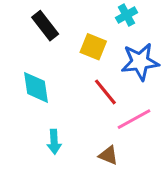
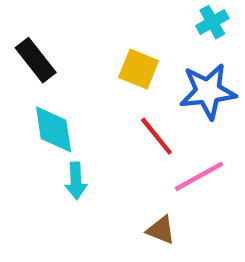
cyan cross: (126, 15) -> (212, 22), moved
black rectangle: (45, 26) -> (36, 60), moved
cyan arrow: (54, 142) -> (76, 181), moved

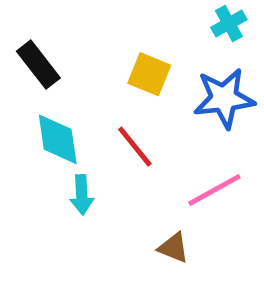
red line: (156, 136) -> (135, 147), moved

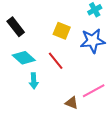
cyan diamond: (58, 139) -> (24, 58), turned -40
pink line: (214, 190) -> (94, 91), moved

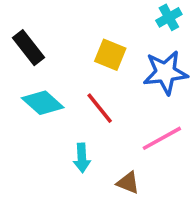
cyan arrow: (34, 81) -> (82, 158), moved
pink line: (94, 91) -> (162, 138), moved

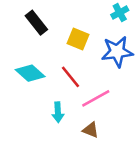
black rectangle: (28, 48) -> (36, 23), moved
pink line: (162, 138) -> (96, 98), moved

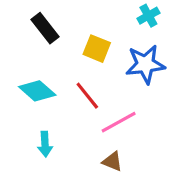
cyan arrow: (58, 112) -> (45, 144), moved

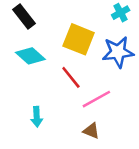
black rectangle: (45, 28) -> (24, 16), moved
yellow square: (97, 49) -> (79, 39), size x1.4
cyan diamond: (37, 91) -> (30, 56), moved

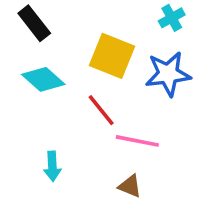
pink line: (96, 99) -> (137, 141), turned 40

